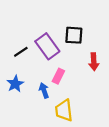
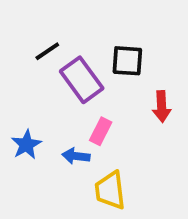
black line: (21, 52) -> (47, 51), moved
blue arrow: (44, 90) -> (76, 156), turned -64

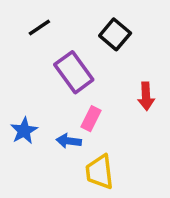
black line: (47, 51) -> (39, 28), moved
black square: (127, 61) -> (115, 34), moved, turned 36

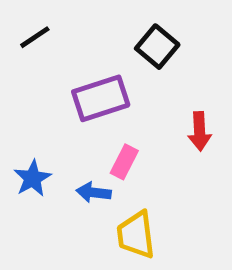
black line: (39, 28) -> (35, 37), moved
purple rectangle: (74, 72) -> (101, 98), turned -72

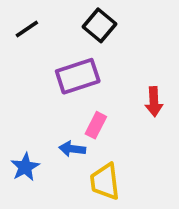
black square: (157, 47) -> (99, 25), moved
blue star: (32, 178) -> (25, 167), moved

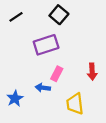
red arrow: (154, 102) -> (92, 72), moved
yellow trapezoid: (105, 182) -> (75, 104), moved

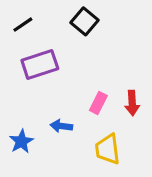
purple rectangle: (46, 45) -> (40, 65), moved
pink rectangle: (57, 74) -> (98, 103), moved

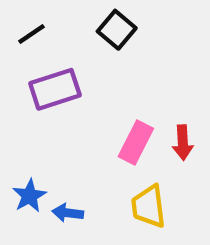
pink rectangle: (98, 103) -> (136, 143), size x1.4
blue arrow: (61, 126) -> (68, 213), moved

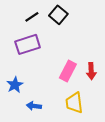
black line: (32, 34) -> (32, 17), moved
blue star: (29, 196) -> (15, 85), moved

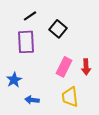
black square: (58, 15) -> (58, 29), moved
purple rectangle: (28, 44) -> (26, 42), turned -75

